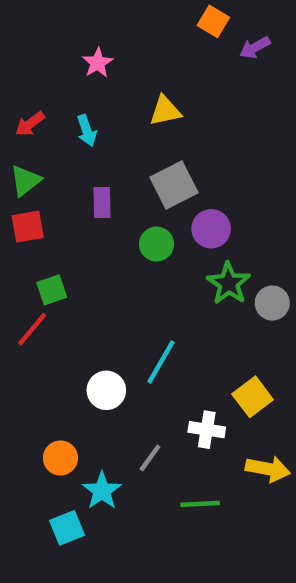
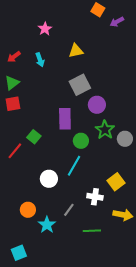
purple rectangle: (102, 203) -> (65, 119), moved, size x1.5
green circle: (157, 244) -> (81, 141), moved
green square: (52, 290) -> (34, 137), moved, turned -32
cyan square: (67, 528) -> (19, 253), moved

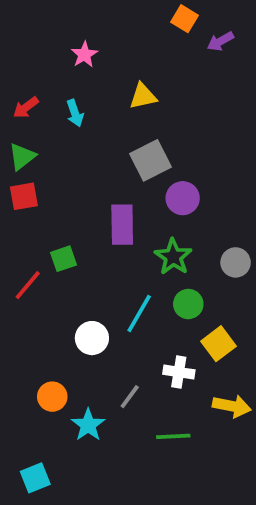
green star: (105, 130) -> (173, 257), moved
green square: (34, 137) -> (64, 259), turned 32
green circle: (81, 141) -> (188, 304), moved

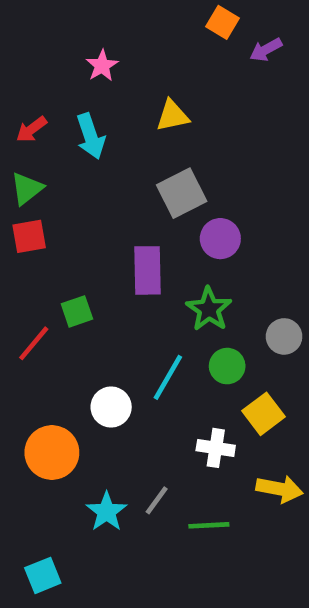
cyan arrow: (75, 113) -> (91, 136), size x1.4
gray circle: (236, 262) -> (284, 336), moved
orange circle: (52, 397) -> (52, 453), moved, size x1.5
gray line: (130, 397) -> (157, 500), moved

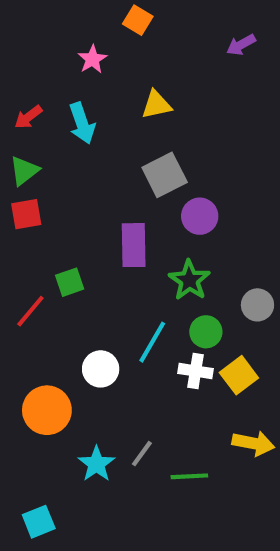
orange square: (223, 22) -> (138, 20), moved
white cross: (216, 448) -> (196, 371), moved

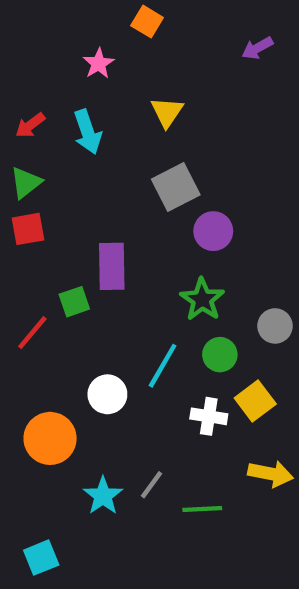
yellow triangle: (156, 105) -> (167, 112), turned -44
purple rectangle: (134, 245) -> (112, 266), moved
white cross: (196, 371) -> (209, 416), moved

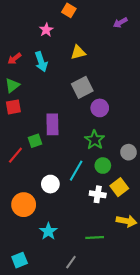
yellow triangle: (167, 112) -> (78, 52), turned 42
gray line: (152, 485) -> (71, 262), moved

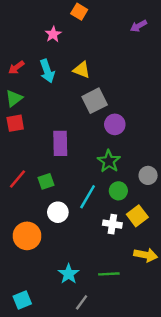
yellow triangle: (78, 52) -> (82, 70), moved, turned 35
green square: (35, 141) -> (46, 181), moved
cyan star: (48, 231) -> (69, 274), moved

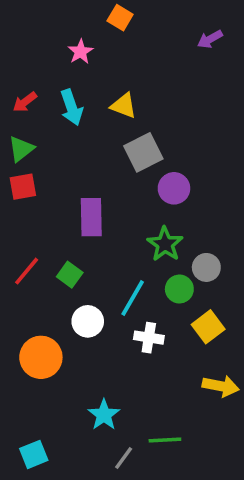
gray circle: (148, 175) -> (206, 267), moved
green square: (46, 181) -> (70, 275), turned -35
white cross: (112, 224) -> (149, 338), moved
green line: (109, 274) -> (165, 440), moved

